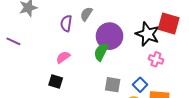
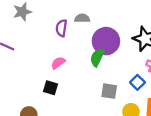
gray semicircle: (86, 14) -> (82, 18), turned 56
blue square: (140, 85) -> (137, 82), moved

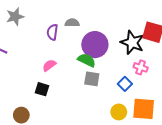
green semicircle: (97, 57) -> (87, 60), turned 90
gray square: (109, 91) -> (92, 79), moved

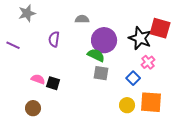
purple semicircle: (52, 32) -> (54, 39), moved
pink semicircle: (49, 65) -> (38, 79), moved, turned 56
pink cross: (141, 67) -> (148, 62), turned 32

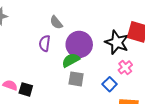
gray semicircle: (82, 19) -> (56, 22), turned -128
purple semicircle: (54, 39) -> (45, 43), moved
green semicircle: (96, 55) -> (71, 60), turned -54

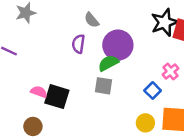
black star: (117, 42) -> (165, 22), moved, turned 30
gray square: (76, 79) -> (104, 86), moved
black square: (26, 89) -> (57, 97), size x1.5

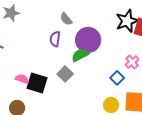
gray square: (104, 86) -> (65, 74), moved, turned 35

